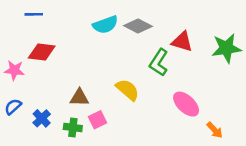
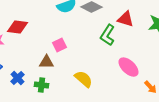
yellow semicircle: (128, 90) -> (84, 79), moved
pink square: (98, 120) -> (60, 45), moved

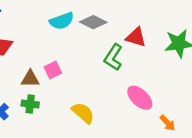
brown triangle: (46, 62) -> (30, 79), moved
green cross: (42, 85) -> (30, 104), moved

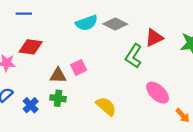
red triangle: (136, 37) -> (154, 38), turned -42

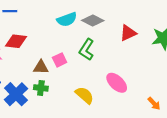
green L-shape: (134, 56) -> (87, 50), moved
pink ellipse: (158, 93) -> (117, 83), moved
blue cross: (31, 105) -> (16, 94), size x1.6

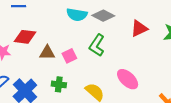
cyan semicircle: (67, 19) -> (77, 15), turned 30
brown triangle: (41, 67) -> (47, 53), moved
green cross: (41, 88) -> (59, 84), moved

